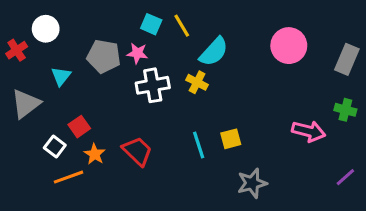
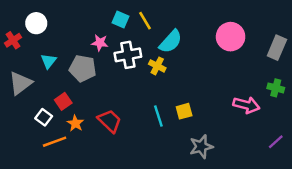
pink star: (137, 53) -> (100, 43), moved
gray pentagon: (104, 56) -> (83, 68), moved
white cross: (153, 85) -> (128, 55), moved

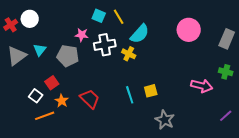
red cross: (13, 40) -> (11, 25), moved
gray triangle: (20, 83) -> (17, 56), moved
gray star: (201, 147) -> (165, 120), turned -30

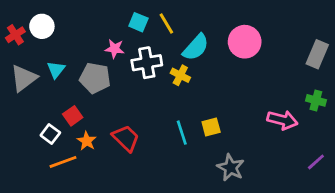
pink circle: (189, 30) -> (245, 42), moved

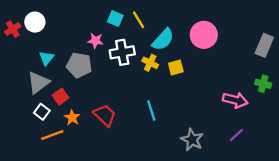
gray triangle: (24, 78) -> (38, 83), moved
yellow square: (211, 127) -> (176, 67), moved
purple line: (316, 162) -> (236, 135), moved

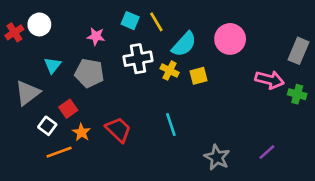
pink star: (95, 41) -> (96, 36), moved
gray triangle: (38, 83) -> (28, 93), moved
pink arrow: (235, 100) -> (270, 80), moved

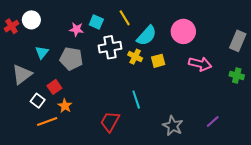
cyan square: (130, 21) -> (96, 22), moved
pink arrow: (270, 80) -> (200, 64), moved
red trapezoid: (118, 130) -> (110, 122), moved, turned -105

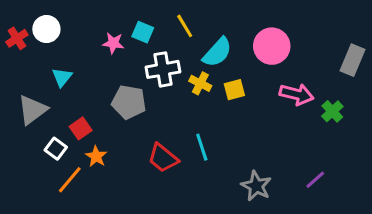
gray pentagon: (71, 59) -> (129, 102), moved
green cross: (237, 75) -> (332, 111), moved, turned 32
orange line: (47, 122) -> (70, 180), turned -30
red trapezoid: (110, 122) -> (163, 158), moved, turned -80

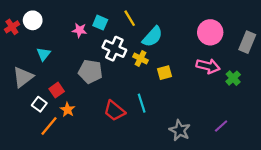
pink circle: (272, 46) -> (210, 32), moved
white cross: (163, 69) -> (114, 49), turned 35
yellow square: (234, 90) -> (164, 73), moved

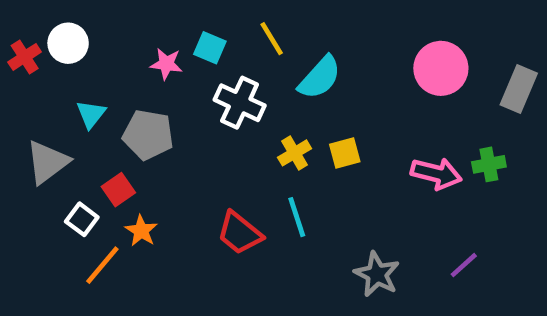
yellow cross: (140, 58) -> (294, 153), moved, turned 32
pink arrow: (208, 66) -> (436, 174), moved
gray pentagon: (90, 72) -> (148, 135), moved
green cross: (233, 78) -> (489, 164), turned 32

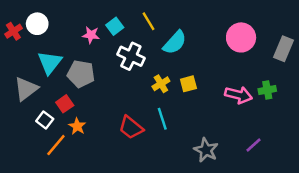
cyan square: (210, 48) -> (115, 26), turned 30
cyan triangle: (91, 114) -> (50, 63), size x1.5

